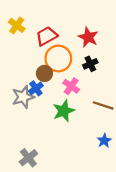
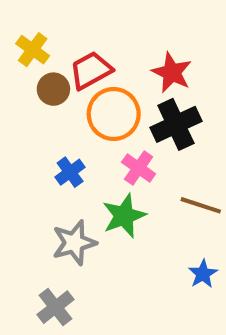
black cross: (90, 64) -> (176, 124), size x1.6
brown circle: (44, 73) -> (53, 89), moved
gray star: (23, 97) -> (74, 243), moved

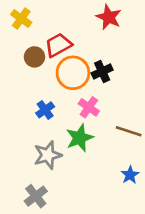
yellow cross: (33, 50) -> (21, 18), moved
red star: (172, 72) -> (109, 17), moved
black cross: (176, 124) -> (102, 72), moved, size x0.7

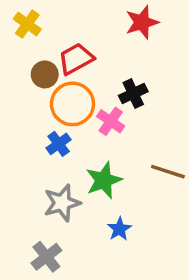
red star: (109, 17) -> (142, 22), turned 30
orange circle: (73, 73) -> (72, 104), moved
pink cross: (89, 107) -> (111, 121), moved
blue star: (130, 175) -> (119, 229), moved

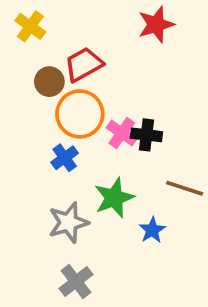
black cross: (133, 94) -> (146, 135), moved, turned 32
blue star: (119, 229) -> (152, 230), moved
gray cross: (46, 257) -> (76, 282), moved

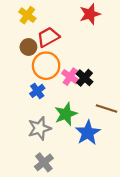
yellow cross: (30, 26) -> (27, 15), moved
black cross: (146, 135) -> (85, 78), turned 35
blue star: (152, 230) -> (88, 133), size x1.6

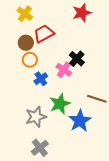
orange circle: (46, 66) -> (30, 60), moved, size x0.6
black cross: (85, 78) -> (77, 59), moved
blue cross: (37, 91) -> (41, 79), moved

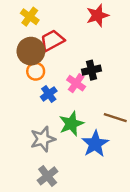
brown circle: (26, 43) -> (31, 51), size x1.5
black cross: (77, 59) -> (92, 70), turned 35

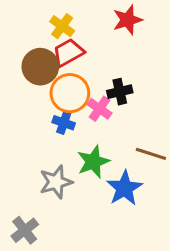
yellow cross: (30, 17) -> (62, 26), moved
orange circle: (36, 71) -> (70, 93), moved, size x1.6
blue cross: (49, 94) -> (64, 123), turned -35
gray cross: (48, 176) -> (25, 230), moved

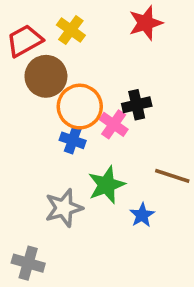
red trapezoid: (68, 53) -> (25, 41), moved
blue star: (124, 188) -> (142, 215), size x0.6
gray cross: (25, 230) -> (28, 263), turned -36

